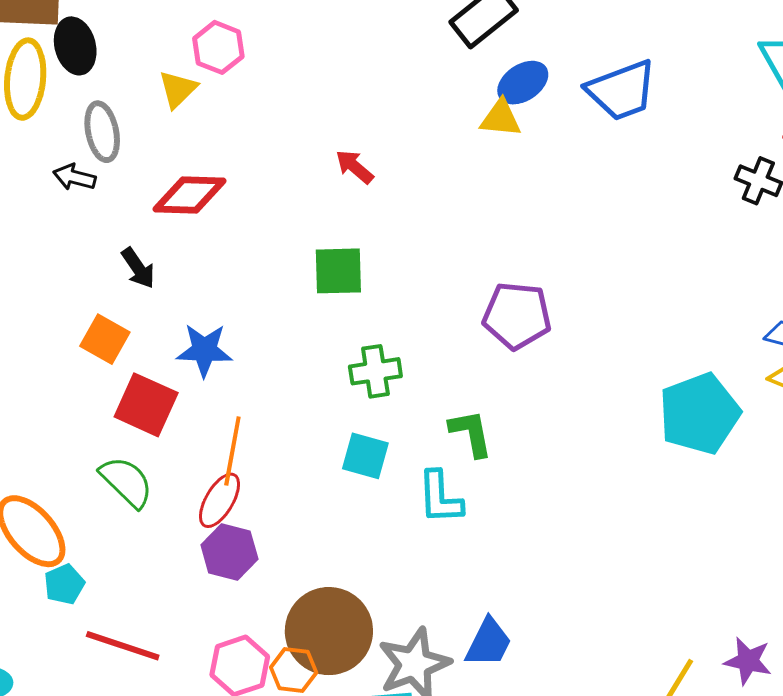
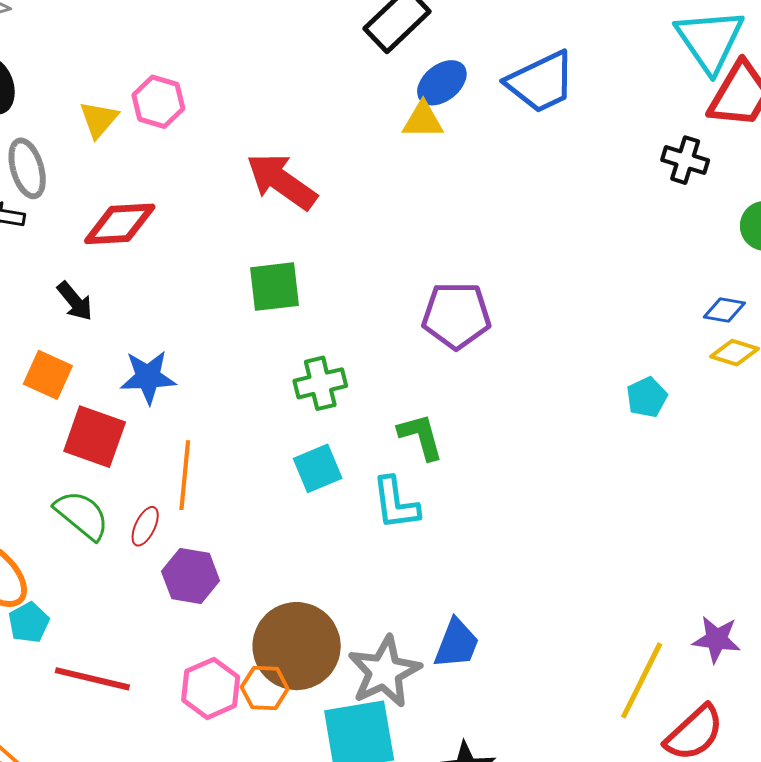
pink hexagon: (218, 47) -> (158, 102), moved
red arrow: (355, 167) -> (282, 181), size x1.8
cyan pentagon: (699, 414) -> (647, 397), size x0.5
cyan square: (365, 456) -> (318, 468), turned -33
red ellipse: (219, 500) -> (145, 526), moved, size x0.7

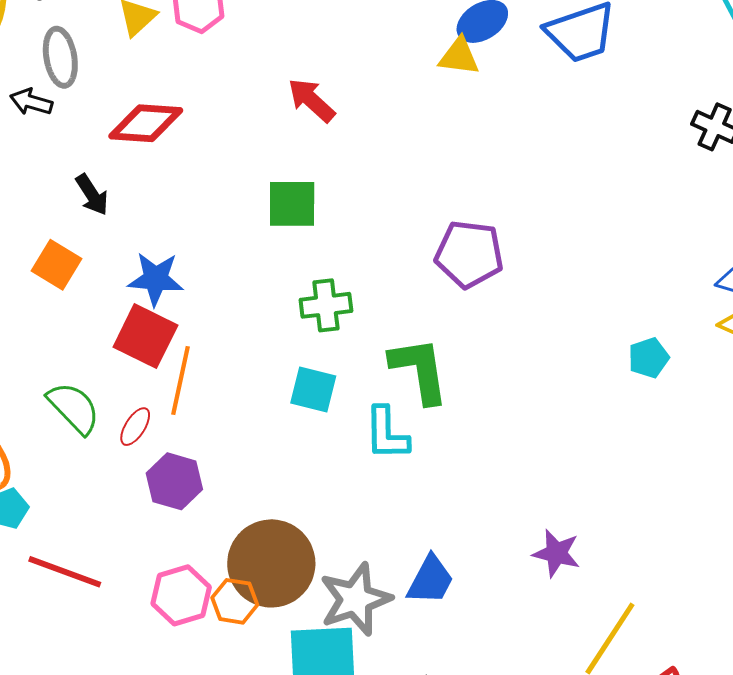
red arrow: (282, 181) -> (311, 100), size x0.7
red square: (95, 437) -> (145, 336), moved
green L-shape: (421, 437) -> (419, 370), size x1.4
cyan square: (318, 468) -> (313, 390), turned 30
purple star: (717, 639) -> (556, 553), moved

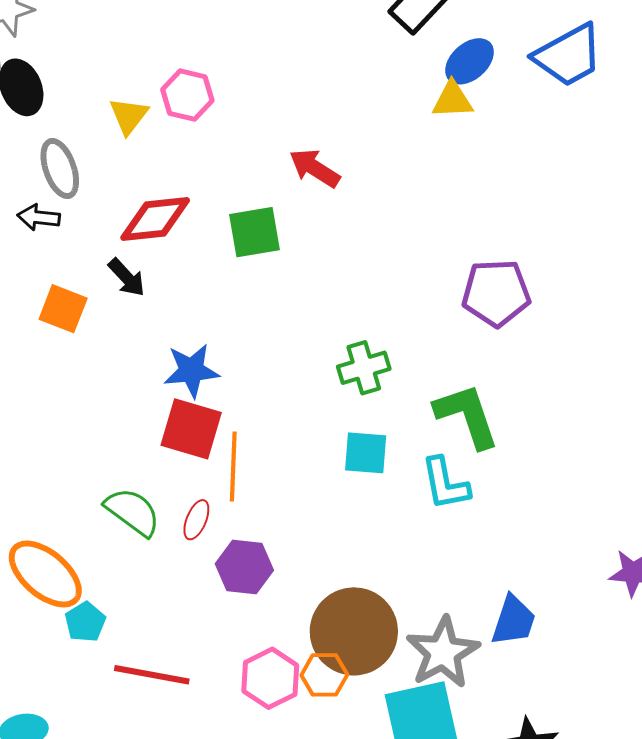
black arrow: (92, 195) -> (127, 278), moved
green square: (292, 204) -> (255, 232), moved
orange square: (57, 265) -> (63, 309), moved

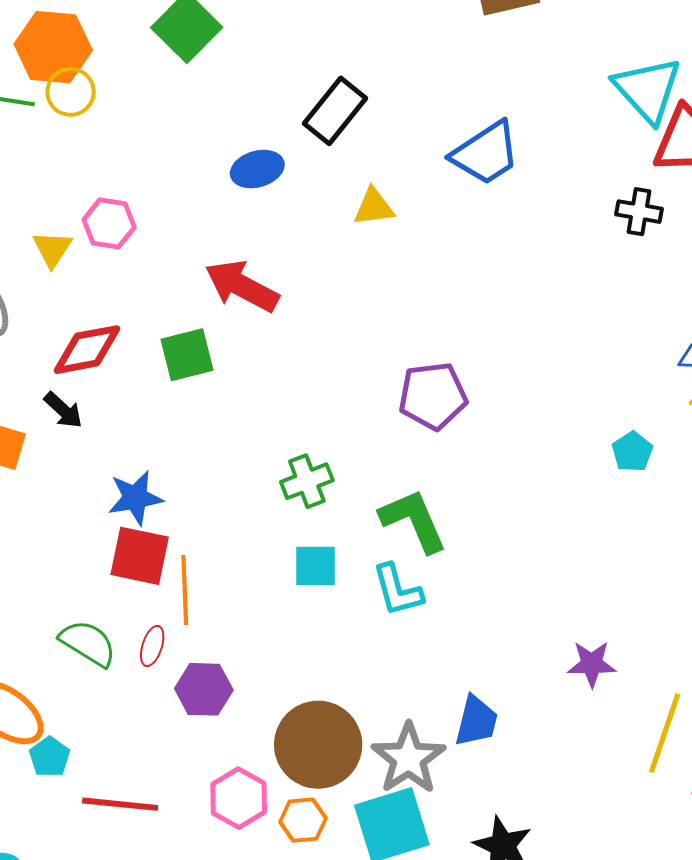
blue ellipse: (470, 61) -> (257, 169), moved, turned 30
red arrow: (315, 168) -> (242, 286), size x1.4
orange hexagon: (324, 675) -> (303, 820), moved

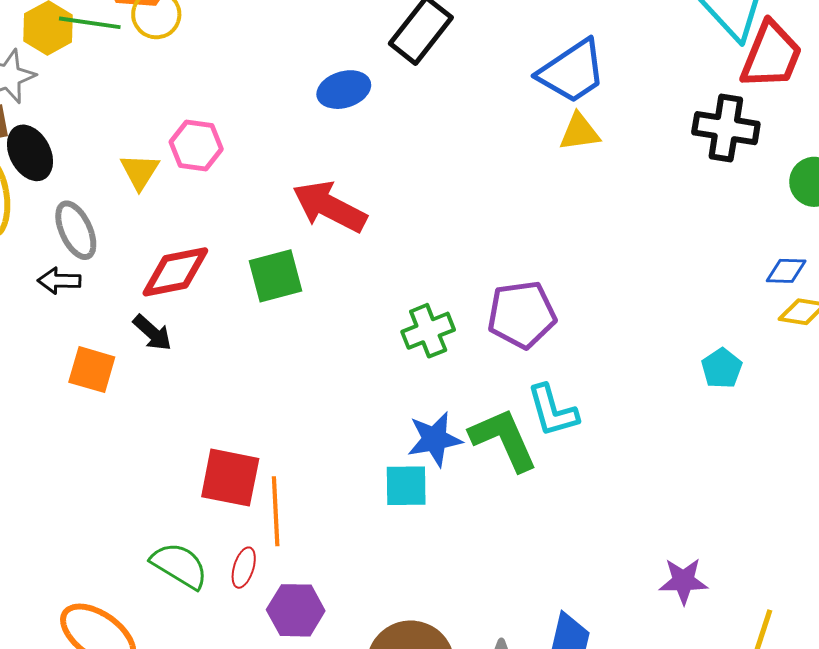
yellow triangle: (374, 207) -> (579, 132), moved
black cross: (639, 212) -> (726, 128), size x1.4
green cross: (307, 481) -> (428, 331), moved
blue star: (135, 498) -> (435, 439), moved
cyan L-shape: (397, 590) -> (553, 411), moved

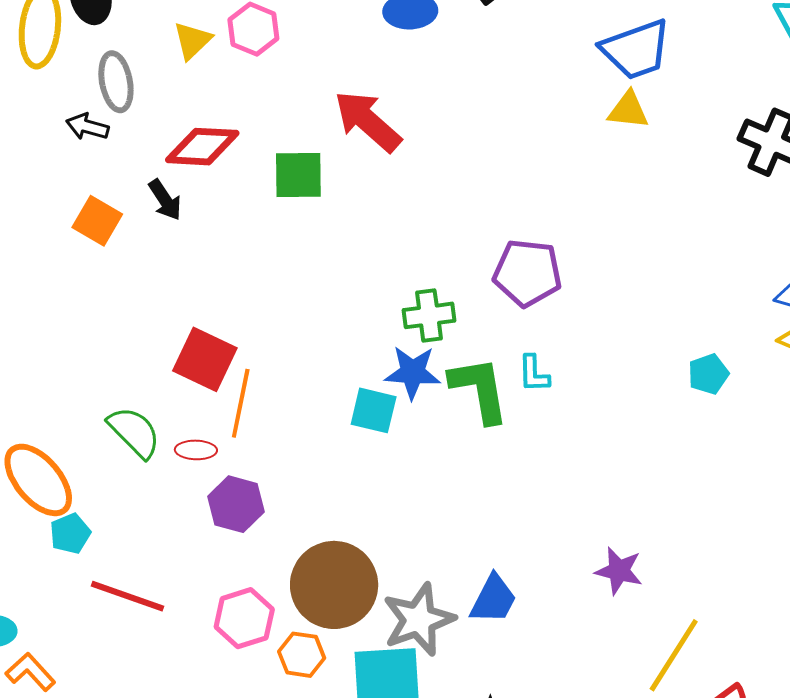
green cross: (428, 331) -> (429, 315), moved
cyan L-shape: (553, 411) -> (534, 374), size x0.7
red ellipse: (244, 568) -> (196, 450), turned 60

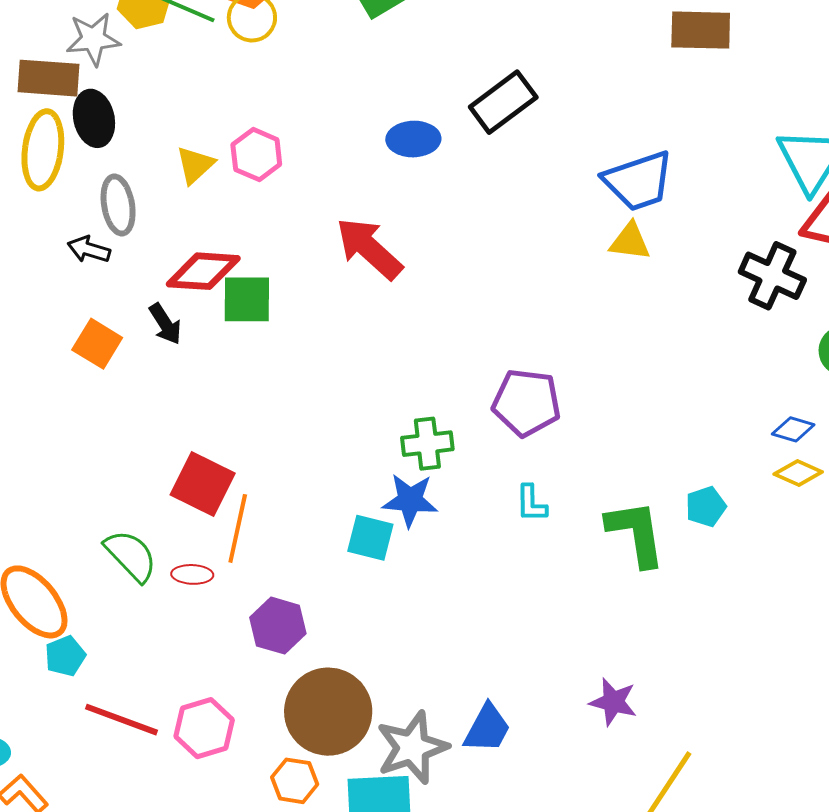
green square: (298, 175) -> (247, 299), moved
green L-shape: (479, 390) -> (636, 533), moved
purple hexagon: (236, 504) -> (278, 626), moved
pink hexagon: (244, 618) -> (204, 728), moved

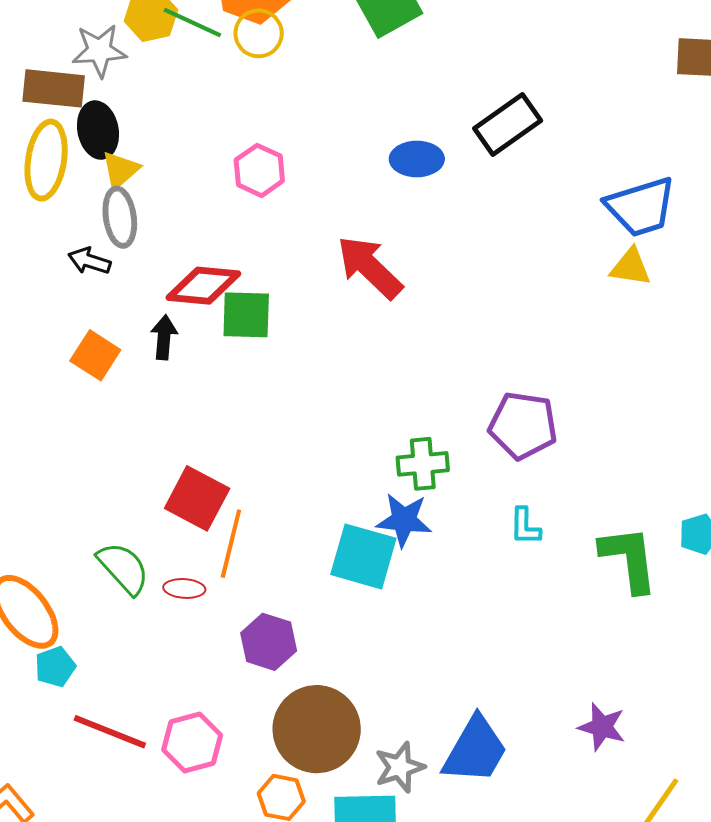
yellow triangle: (195, 165) -> (120, 170), moved
black arrow: (165, 324) -> (164, 337), turned -144
cyan square: (370, 538) -> (363, 556), size x1.4
blue trapezoid: (487, 728) -> (475, 750), size x1.4
gray star: (412, 747) -> (400, 767), size x0.7

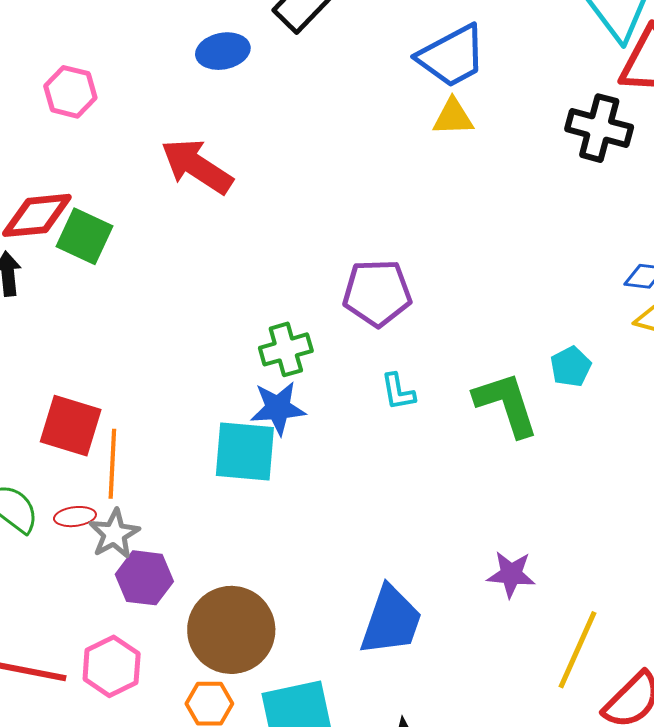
green square: (246, 315) -> (84, 236), turned 34
purple hexagon: (269, 642) -> (144, 578), moved
gray star: (400, 767) -> (114, 534), moved

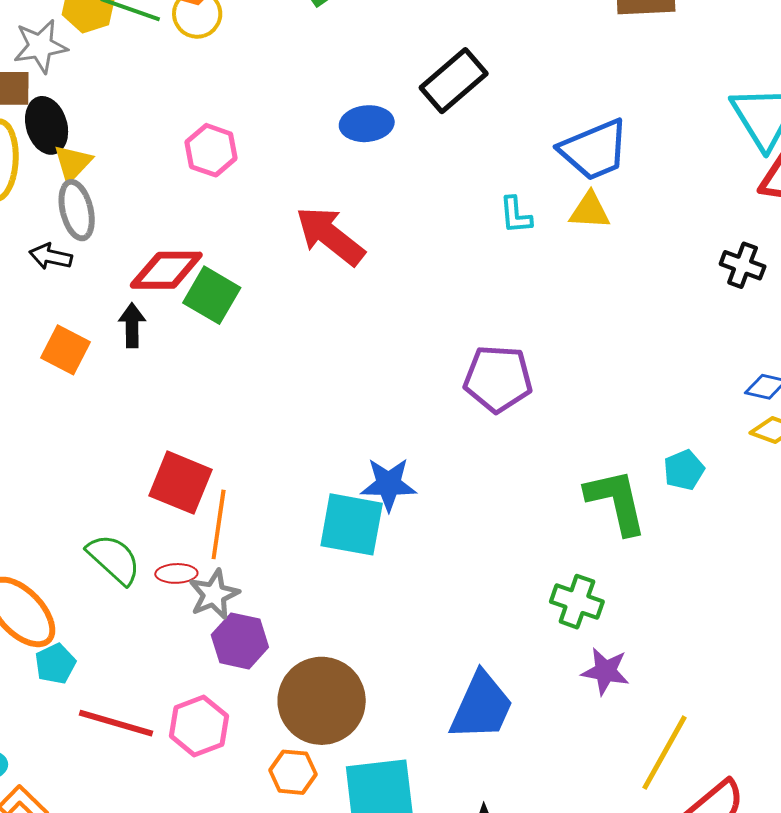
black cross: (599, 128) -> (743, 265), moved, size x0.7
green cross: (286, 349) -> (577, 602), moved, turned 30
cyan L-shape: (398, 392) -> (516, 215), moved

